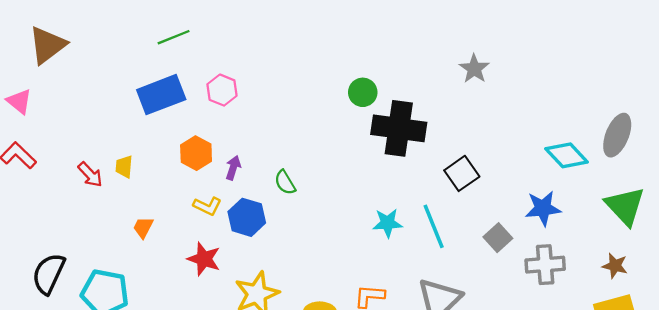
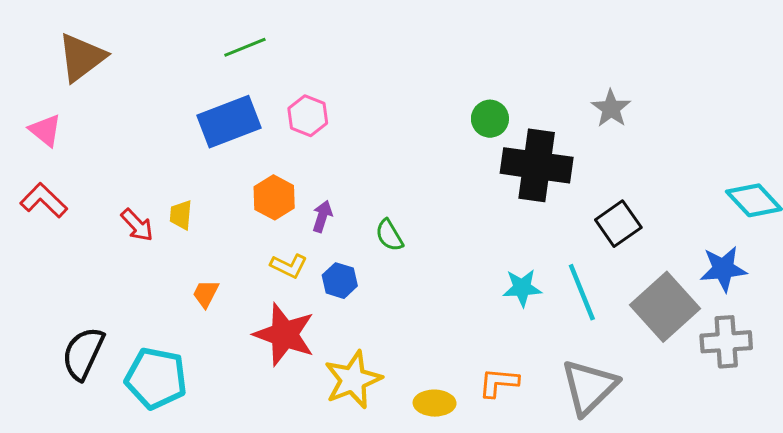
gray star: (474, 69) -> (611, 108), moved
blue hexagon: (247, 217) -> (340, 281), size x0.7
gray square: (498, 238) -> (665, 307), size x1.8
red star: (204, 259) -> (284, 334), size x1.4

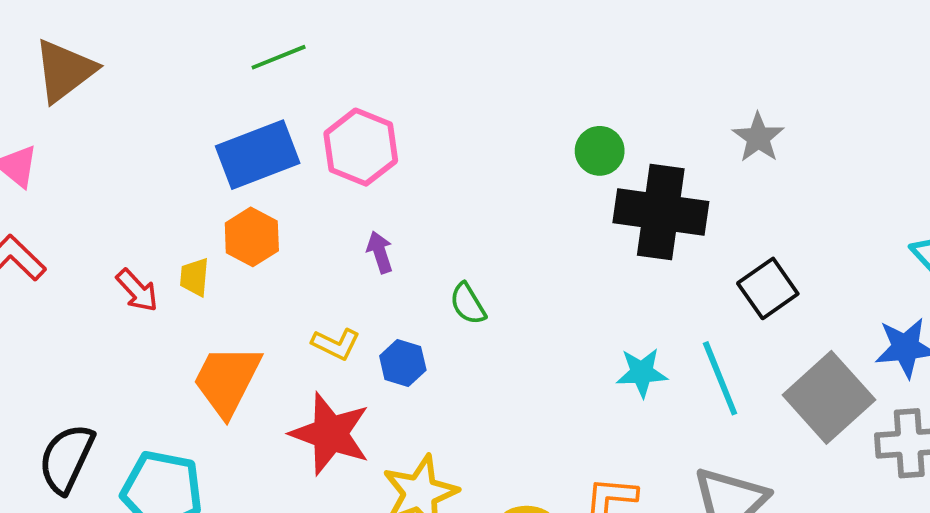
pink hexagon: (308, 116) -> (361, 147), size x1.4
orange hexagon: (274, 197) -> (252, 237), moved
purple arrow: (322, 216) -> (380, 252), moved, turned -36
orange trapezoid: (206, 294) -> (227, 380), size x2.0

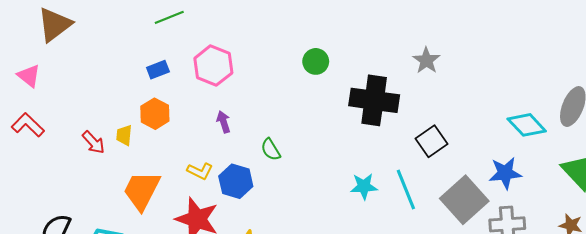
green circle: (600, 151) -> (316, 61), moved
blue rectangle: (258, 155) -> (158, 70), size x0.5
blue hexagon: (403, 363) -> (236, 181), size x1.4

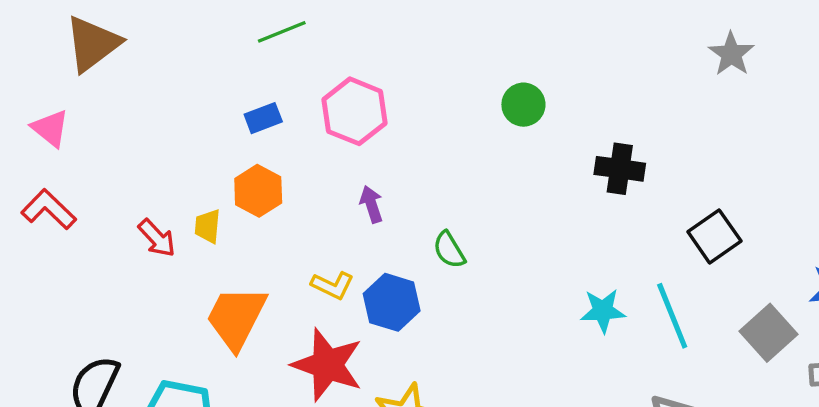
gray star: (426, 60) -> (731, 54), moved
black cross: (374, 100) -> (620, 169), size x0.6
gray square: (464, 200) -> (768, 333), size x0.7

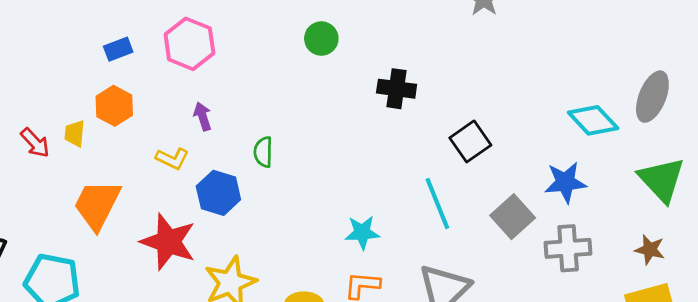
green semicircle: (449, 250) -> (263, 152), turned 32
yellow L-shape: (333, 285) -> (172, 159), moved
cyan star: (603, 311) -> (362, 232), moved

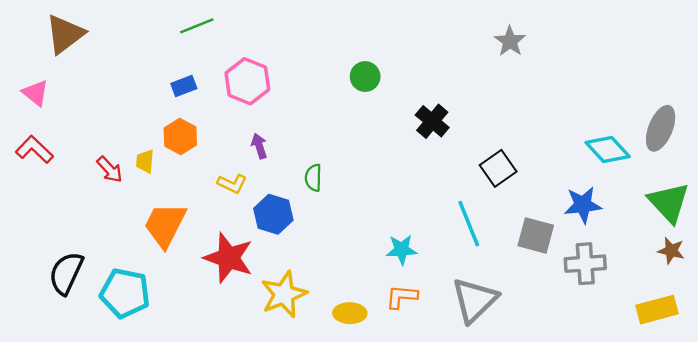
black cross: (397, 89) -> (432, 121), turned 32
gray square: (513, 217) -> (536, 235), turned -33
brown star: (650, 250) -> (671, 251), moved

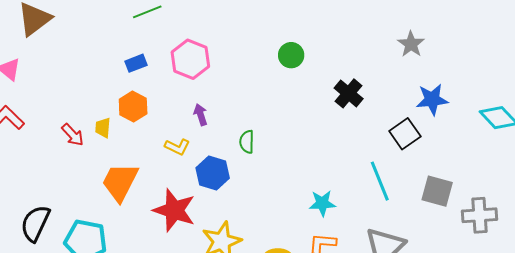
gray star: (510, 41) -> (411, 44), moved
blue star: (583, 205) -> (432, 99), moved

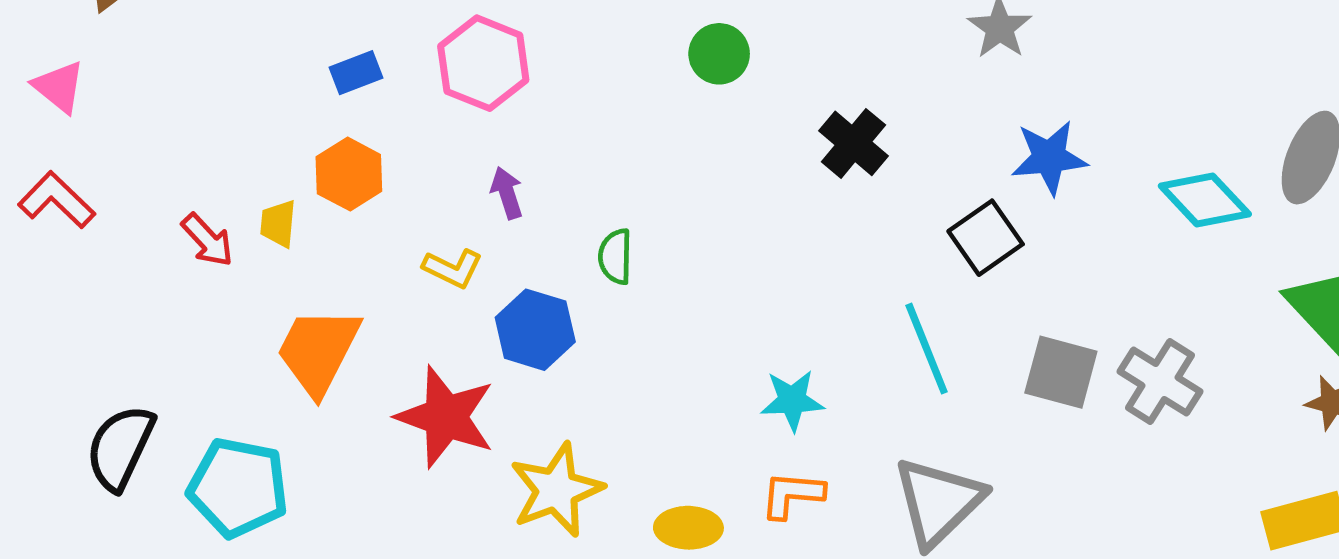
gray cross: (479, 215) -> (1160, 382), moved, turned 36

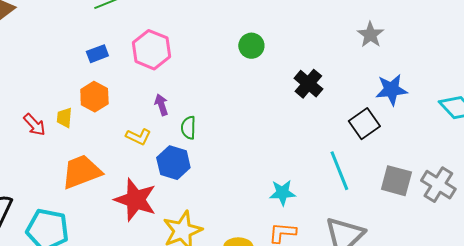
green semicircle: (615, 257) -> (188, 128), moved
orange trapezoid: (318, 351) -> (81, 172), turned 42

